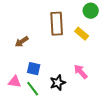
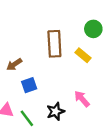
blue square: (34, 69) -> (29, 85), moved, turned -32

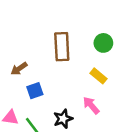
green circle: (93, 29) -> (103, 43), moved
yellow rectangle: (83, 55) -> (98, 76), moved

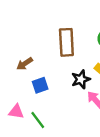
black star: (63, 119) -> (81, 79), moved

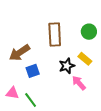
brown arrow: (25, 64) -> (19, 53), size x1.5

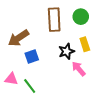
green circle: (89, 32) -> (81, 17), moved
yellow rectangle: (85, 59) -> (85, 44), turned 32

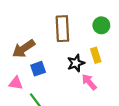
green circle: (81, 17) -> (101, 25), moved
pink triangle: (11, 79) -> (16, 83), moved

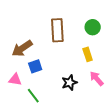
black star: (76, 63) -> (69, 83), moved
pink arrow: (89, 82) -> (97, 79), moved

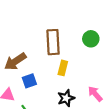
yellow rectangle: (88, 54) -> (63, 68), moved, turned 32

